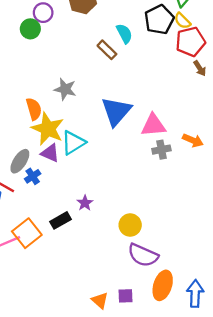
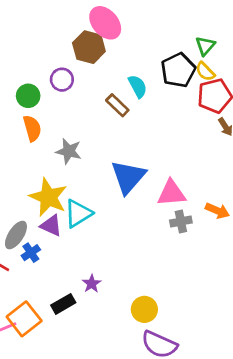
purple circle: (43, 13) -> (62, 80), moved
green circle: (30, 29) -> (28, 96), moved
orange semicircle: (34, 109) -> (32, 128), moved

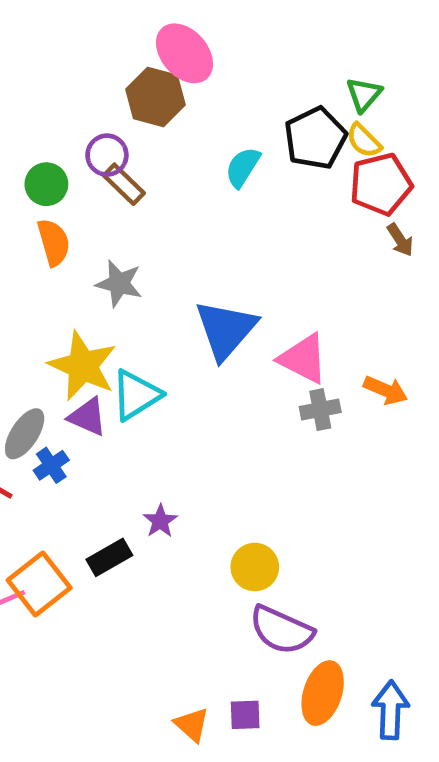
cyan semicircle: (138, 86) -> (243, 167), turned -120
brown rectangle: (117, 105) -> (124, 184), moved
pink triangle: (171, 193) -> (303, 359), turned 32

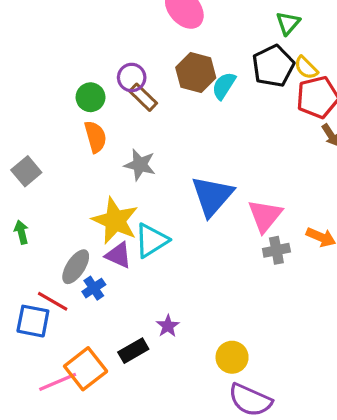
green triangle: (364, 95) -> (288, 23), moved
brown hexagon: (155, 97) -> (196, 73), moved
pink triangle: (303, 359) -> (265, 216), turned 42

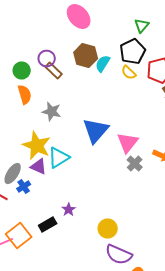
yellow semicircle: (306, 68) -> (129, 72), moved
gray cross: (276, 250) -> (135, 164), turned -35

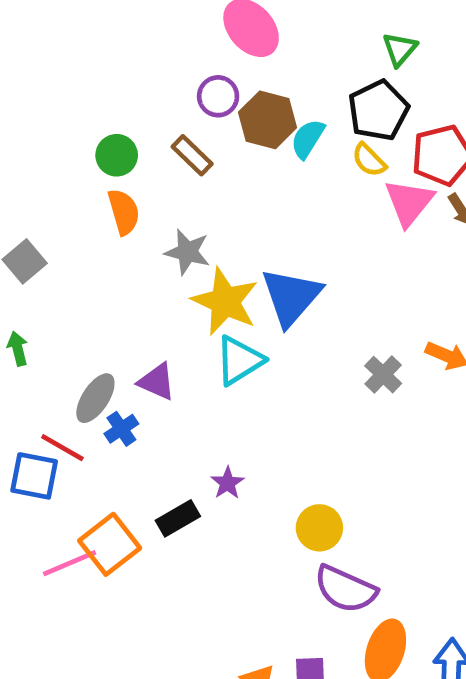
purple circle: (47, 58) -> (218, 96), moved
pink triangle: (128, 142) -> (409, 202), moved
yellow star: (37, 146) -> (225, 301), moved
cyan triangle: (59, 158) -> (239, 360), moved

